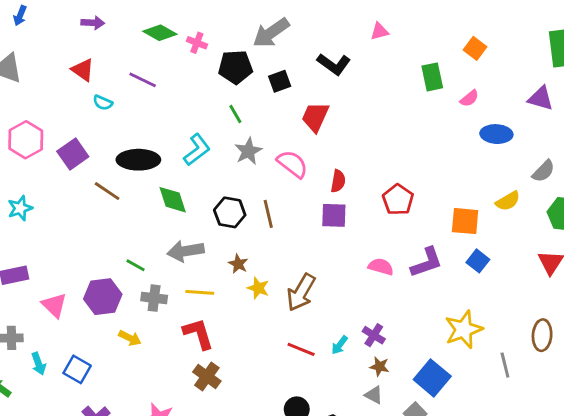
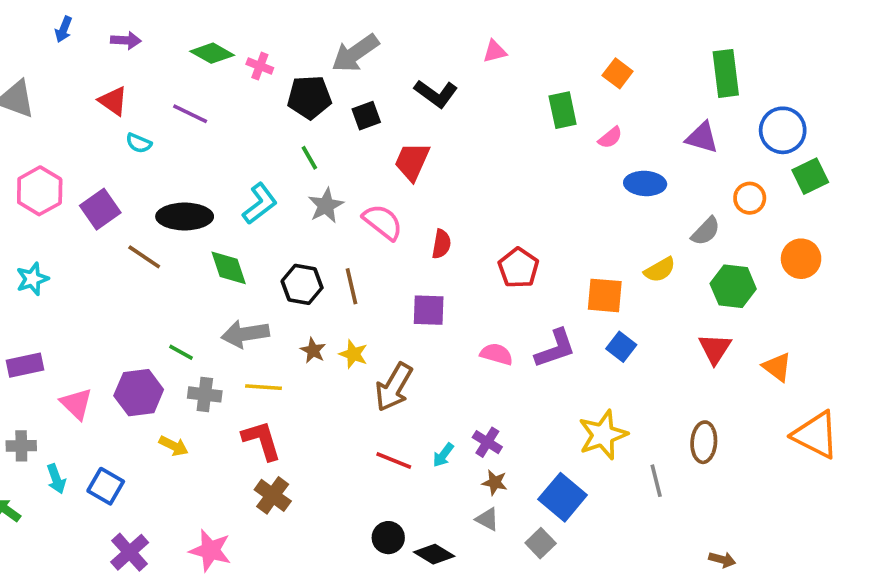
blue arrow: (20, 16) -> (64, 29), moved
purple square: (334, 215) -> (429, 310), moved
yellow star: (258, 288) -> (353, 354), moved

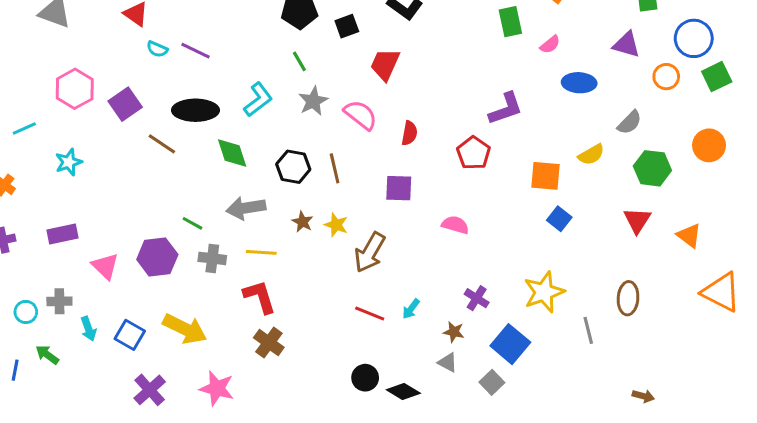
purple line: (190, 114) -> (195, 51), moved
orange circle: (750, 198) -> (666, 77), moved
purple L-shape: (555, 349) -> (506, 109), moved
purple cross: (487, 442) -> (477, 298), moved
yellow arrow: (174, 446) -> (185, 329), moved, size x1.8

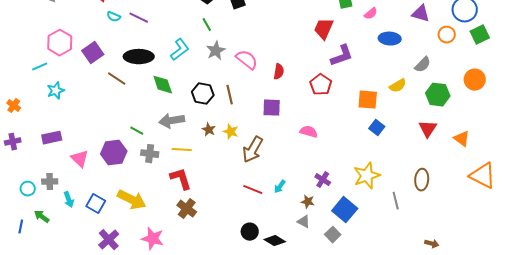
red trapezoid: (385, 64) -> (324, 29), moved
cyan line: (24, 129) -> (40, 67), moved

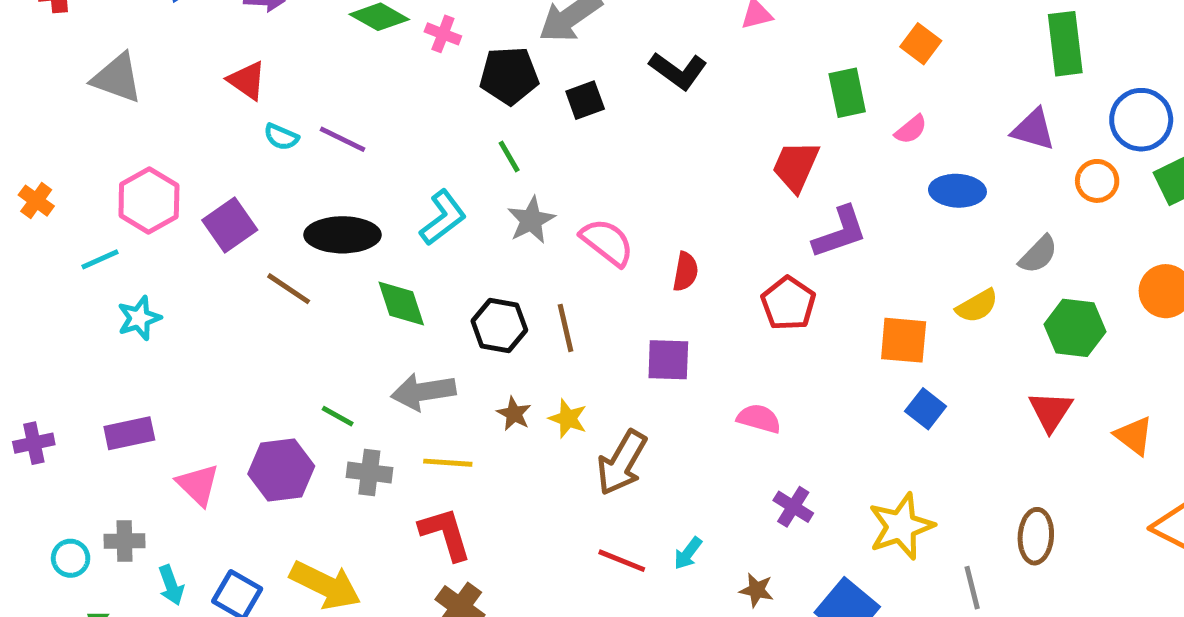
orange cross: (14, 106) -> (36, 201), moved
purple cross: (323, 180) -> (793, 507), moved

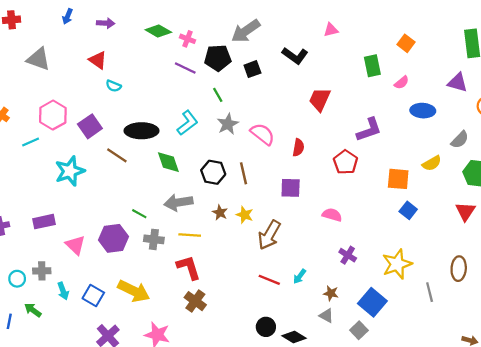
purple line: (342, 139) -> (185, 68), moved
red trapezoid: (796, 166) -> (320, 99), moved
cyan star: (139, 318) -> (70, 171), moved, size x1.5

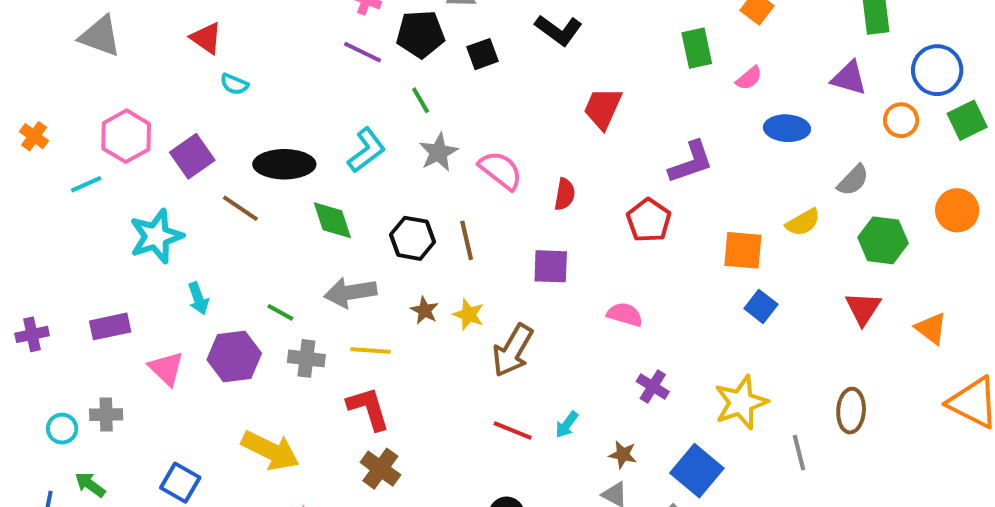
cyan arrow: (63, 291) -> (198, 298), moved
blue square: (93, 295) -> (180, 483), moved

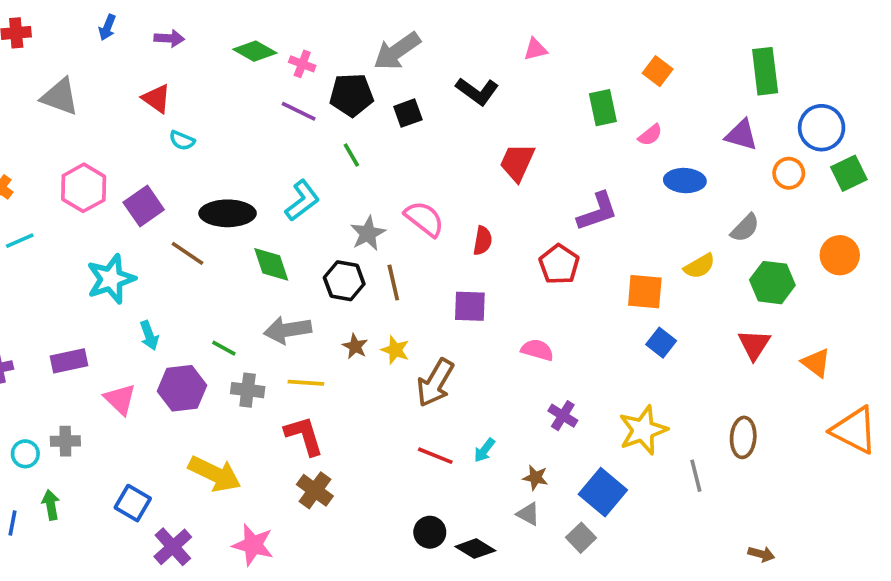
gray star: (439, 152) -> (368, 233), moved
cyan line: (86, 184) -> (20, 241), moved
green arrow: (90, 485) -> (51, 505), turned 44

